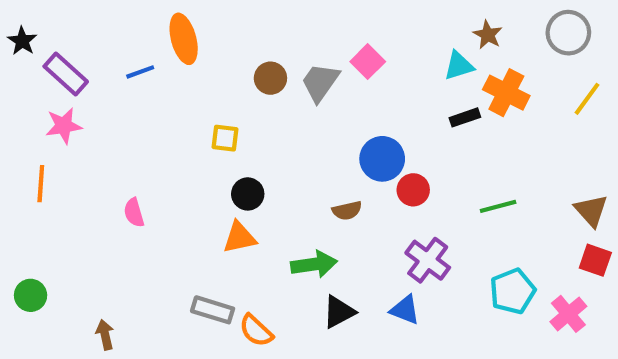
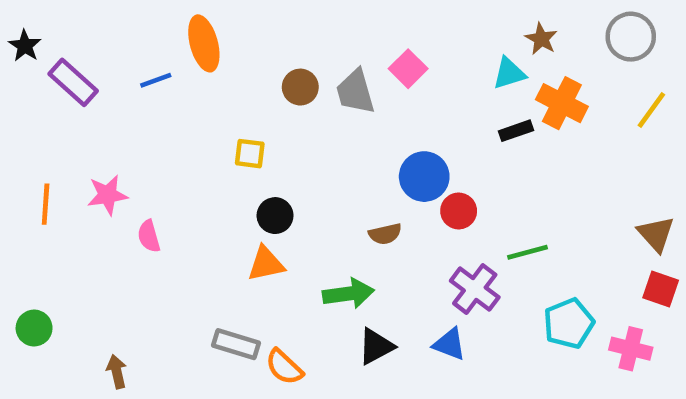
gray trapezoid: (320, 82) -> (355, 92), turned -51
pink star: (64, 126) -> (107, 195), moved
green line: (498, 206) -> (527, 252), moved
pink cross: (568, 314) -> (631, 349), turned -36

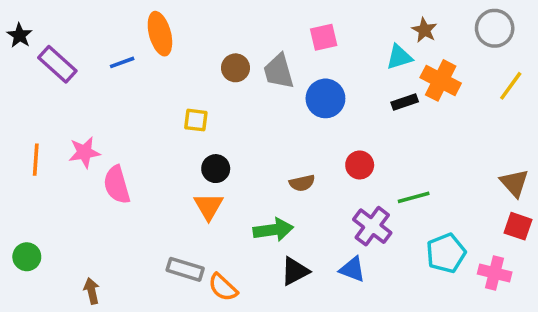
pink square: (408, 69) -> (324, 37), moved, turned 32
blue circle: (424, 177) -> (325, 98), moved
pink semicircle: (149, 236) -> (117, 185), size x1.5
orange triangle: (266, 264) -> (209, 206), turned -48

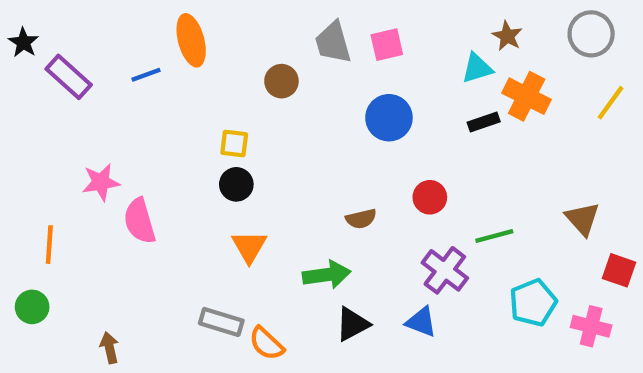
gray trapezoid: (279, 71) -> (333, 42), moved
orange line: (36, 160) -> (49, 245), moved
black circle: (216, 169) -> (236, 184), moved
brown triangle: (514, 183) -> (582, 219), moved

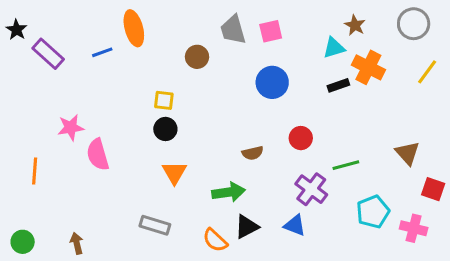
green circle: (32, 307) -> (23, 242), moved
orange semicircle: (266, 343) -> (215, 240), moved

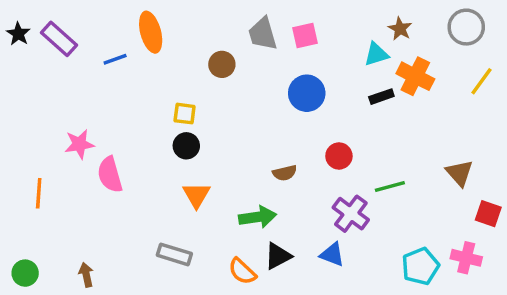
purple rectangle: (48, 54) -> (59, 39), moved
cyan pentagon: (373, 212) -> (420, 266), moved

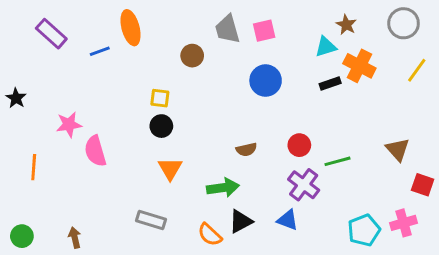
black star: (18, 34) -> (16, 98), moved
red circle: (339, 156) -> (299, 145), moved
pink cross: (466, 258) -> (404, 223), turned -30

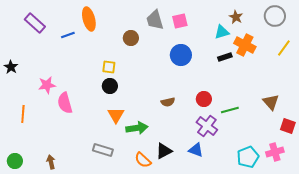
green arrow: (223, 188) -> (137, 128), moved

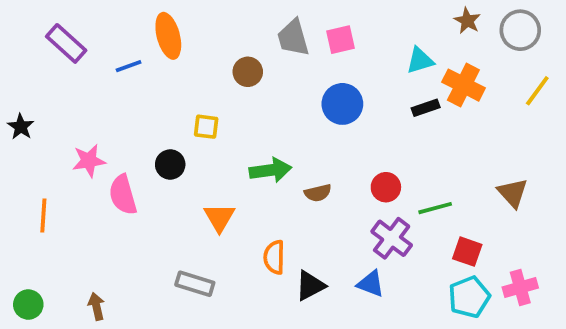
brown star: (236, 17) -> (467, 21), moved
black circle: (110, 86) -> (170, 164), moved
red square: (288, 126) -> (467, 252), moved
green arrow: (137, 128) -> (270, 170), moved
orange semicircle: (143, 160) -> (274, 257), moved, turned 48

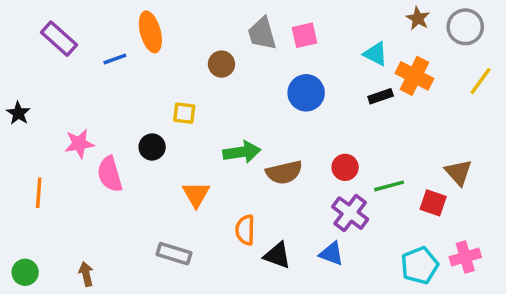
cyan triangle: (420, 60) -> (376, 54), turned 44
brown semicircle: (318, 193) -> (284, 172), size x1.5
red square: (467, 252) -> (433, 203), moved
black triangle: (310, 286) -> (277, 255), turned 48

